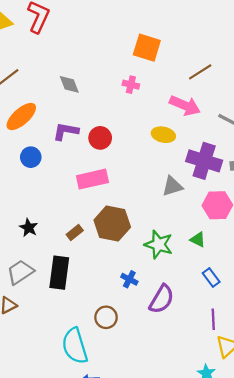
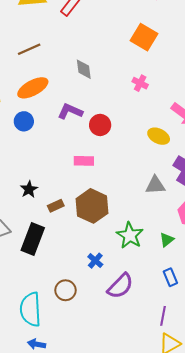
orange square: (147, 48) -> (144, 37), moved
blue circle: (31, 157) -> (24, 121), moved
pink rectangle: (92, 179) -> (84, 161), size x0.7
black star: (29, 228) -> (29, 189), moved
green triangle: (198, 240) -> (167, 240), turned 42

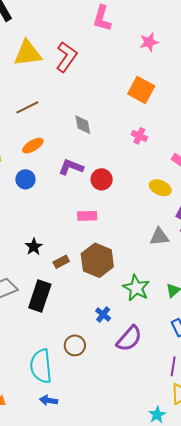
orange ellipse: (33, 88) -> (33, 146), size x0.7

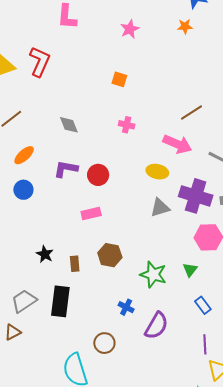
pink star: (149, 42) -> (130, 29), moved
orange square: (141, 90) -> (119, 79), size x0.6
gray triangle: (159, 237) -> (160, 208), moved
brown hexagon: (97, 260) -> (110, 255), size x0.7
brown rectangle: (61, 262) -> (75, 264), turned -56

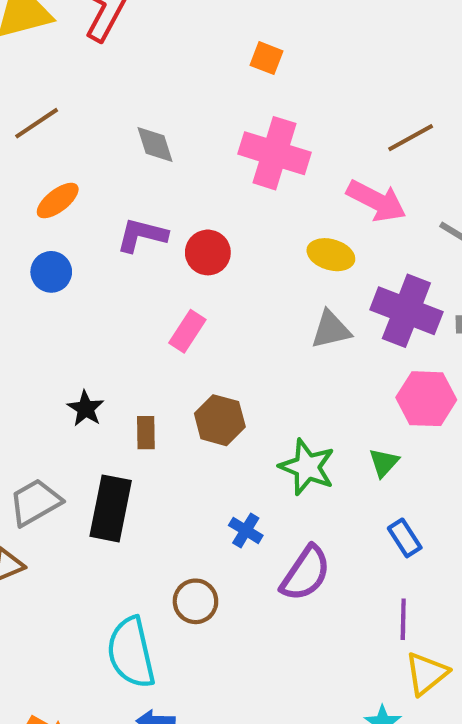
pink cross: (127, 125) -> (274, 153), size x2.0
pink rectangle: (91, 213) -> (187, 331), turned -48

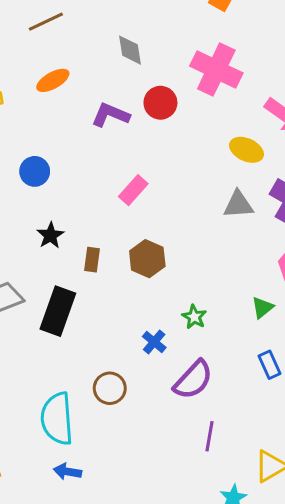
red circle: (208, 252) -> (160, 103), moved
blue circle: (51, 272) -> (35, 171), moved
green star: (307, 467) -> (194, 317), moved, size x0.6
purple line: (403, 619) -> (210, 436), moved

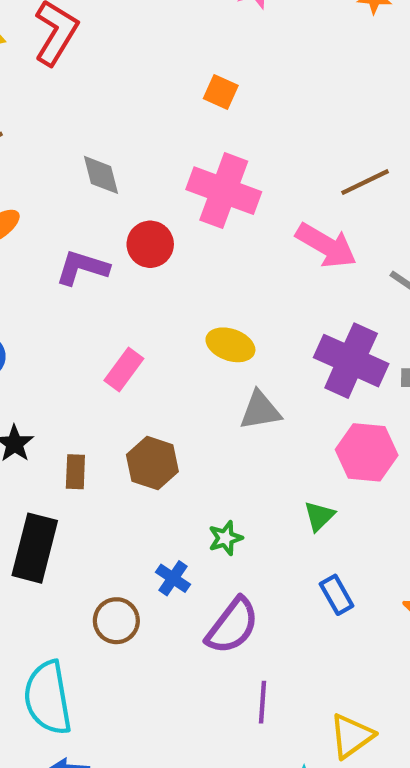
yellow ellipse: (246, 150) -> (230, 345), moved
gray triangle: (238, 205) -> (260, 410), moved
green star: (194, 317) -> (225, 538), turned 30
brown circle: (110, 388) -> (116, 621), moved

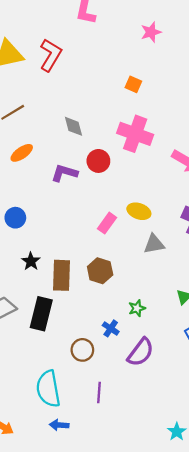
pink rectangle: (124, 369) -> (107, 223), moved
brown rectangle: (75, 472) -> (61, 275), size x1.8
purple line: (263, 702) -> (99, 392), moved

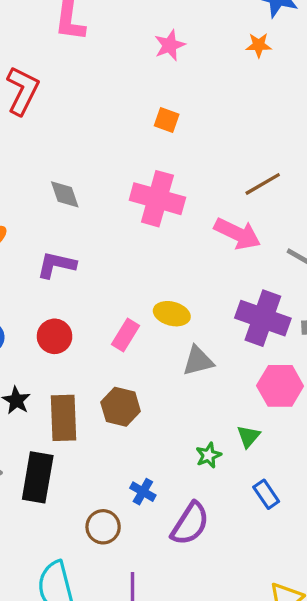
orange square: (133, 84) -> (167, 120), moved
red circle: (98, 161) -> (55, 336), moved
green star: (137, 308) -> (208, 455), moved

